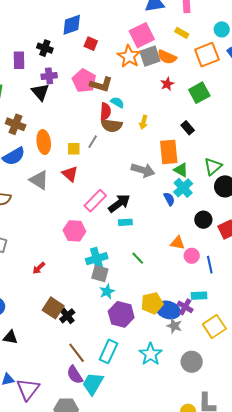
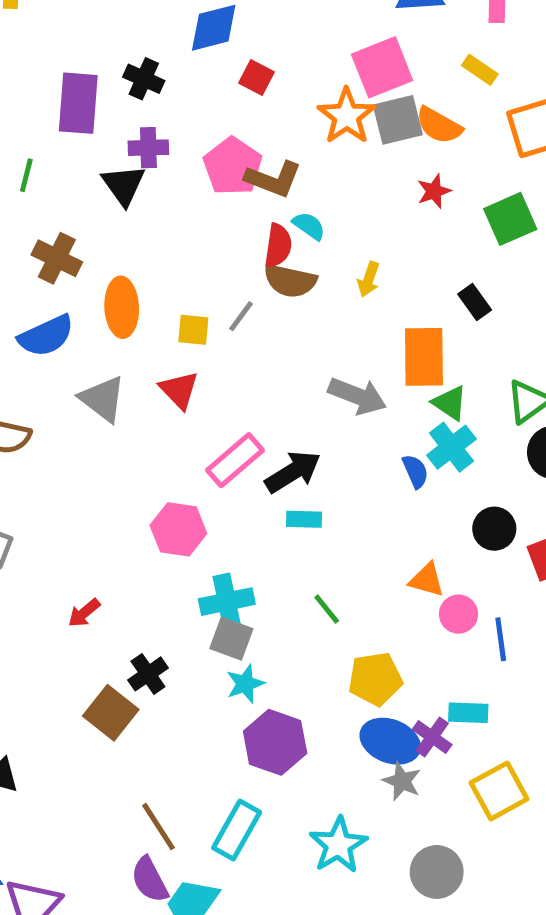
purple rectangle: (19, 60) -> (78, 103), size x1.4
yellow pentagon: (152, 303) -> (375, 679), moved
black cross: (67, 316) -> (148, 674), moved

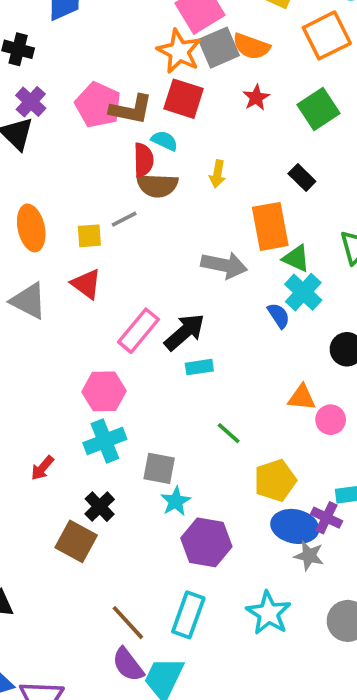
red square: (256, 77) -> (184, 99), moved, size x1.5
purple cross: (148, 148) -> (31, 102), turned -36
gray line: (241, 316) -> (124, 219), turned 36
cyan cross: (227, 602) -> (105, 441), moved

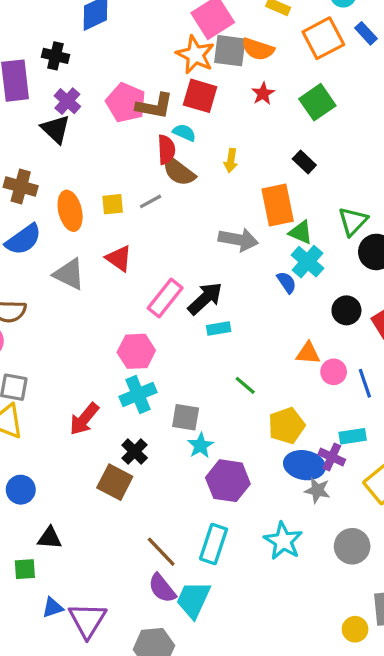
gray square: (219, 48) -> (230, 51), turned 32
brown semicircle: (157, 185) -> (179, 172), turned 36
yellow square: (89, 236) -> (113, 204), moved
red arrow: (42, 468) -> (84, 419), size x1.5

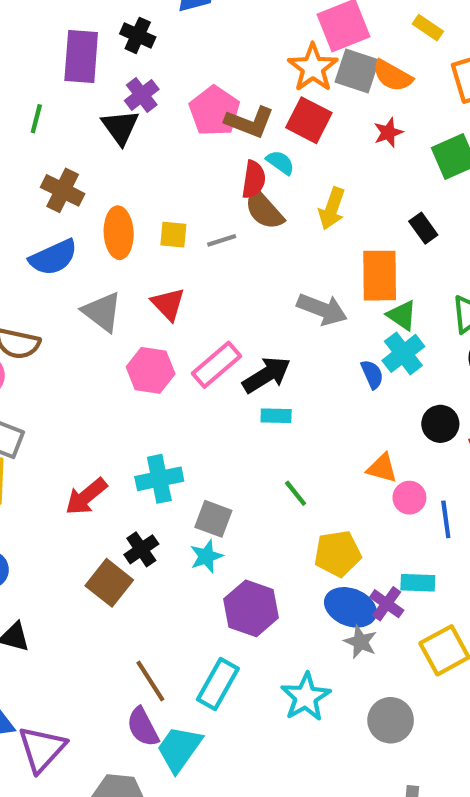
yellow arrow: (231, 161) -> (332, 209), size x1.4
pink hexagon: (136, 351) -> (151, 370), moved
cyan star: (201, 446) -> (206, 556), moved

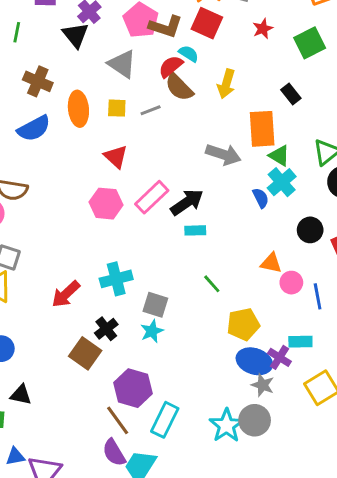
red semicircle: (254, 179) -> (171, 66), turned -135
gray triangle: (102, 312) -> (122, 64), moved
purple hexagon: (251, 608) -> (133, 388), moved
gray circle: (391, 720) -> (255, 420), moved

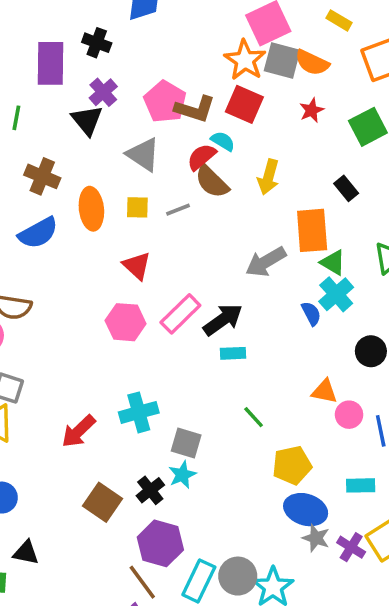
gray arrow: (223, 154) -> (266, 262), turned 132
black cross: (106, 329) -> (150, 490), moved
purple cross: (279, 357) -> (351, 547), moved
gray circle: (255, 420) -> (238, 576), moved

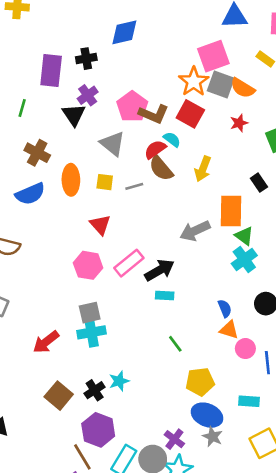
black cross: (97, 43) -> (86, 59), turned -36
blue semicircle: (311, 314) -> (225, 308), moved
gray square: (186, 443) -> (90, 313), moved, turned -35
purple cross: (351, 547) -> (174, 439), moved

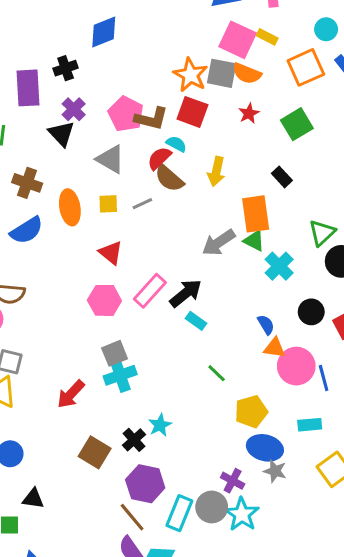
pink square: (213, 56) -> (238, 40), moved, turned -36
green triangle: (244, 236) -> (254, 241), moved
cyan rectangle: (165, 296) -> (196, 321), turned 42
pink circle: (245, 349) -> (296, 366), size x1.6

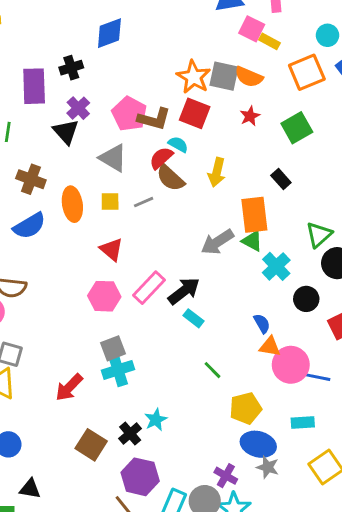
pink square: (238, 40) -> (252, 29), moved, size x0.7
black circle: (311, 312) -> (306, 299), moved
blue line: (324, 378) -> (317, 377), turned -65

